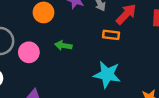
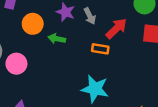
green arrow: (63, 46) -> (57, 39), moved

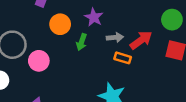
gray arrow: (90, 16) -> (115, 37), moved, turned -77
green arrow: (57, 39) -> (82, 42), turned -91

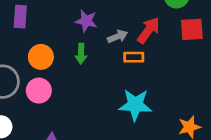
orange circle: (60, 24) -> (41, 57), moved

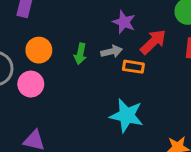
purple star: (86, 21) -> (124, 22), moved
gray arrow: (118, 36) -> (111, 51), moved

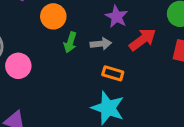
orange circle: (39, 50) -> (53, 16), moved
orange rectangle: (133, 67) -> (113, 73), moved

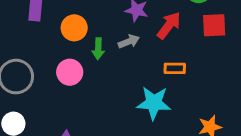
pink circle: (18, 66) -> (70, 72), moved
orange rectangle: (113, 73) -> (175, 68), moved

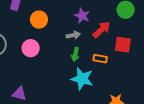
red square: (214, 25) -> (123, 45), moved
green arrow: (98, 49) -> (75, 54), moved

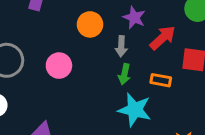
orange circle: (39, 20) -> (90, 24), moved
gray arrow: (73, 35) -> (121, 46), turned 104

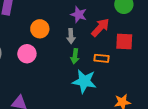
orange circle: (90, 24) -> (40, 29), moved

